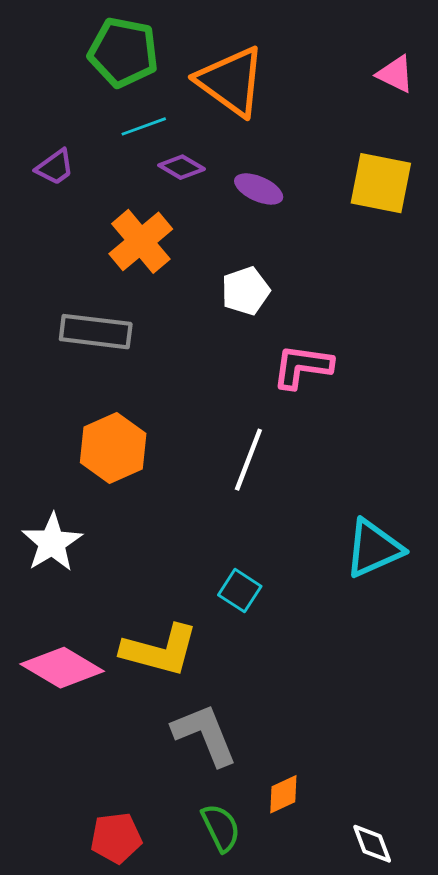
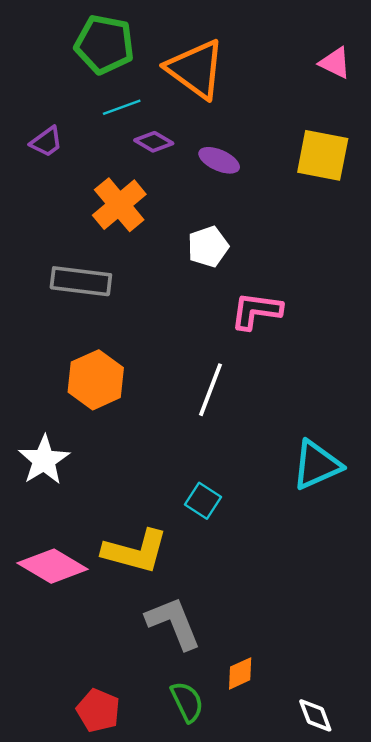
red pentagon: (116, 838) -> (98, 710), turned 30

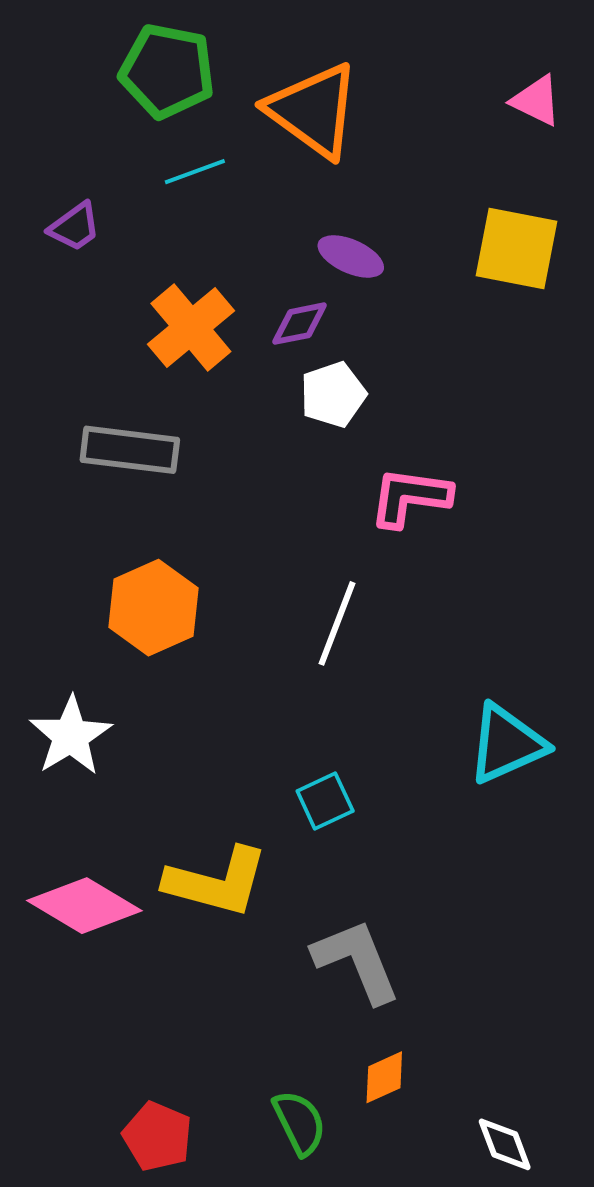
purple diamond: (154, 142) -> (299, 324), moved, turned -42
cyan square: (203, 501) -> (325, 801), turned 32
gray L-shape: (173, 623) -> (357, 961), moved

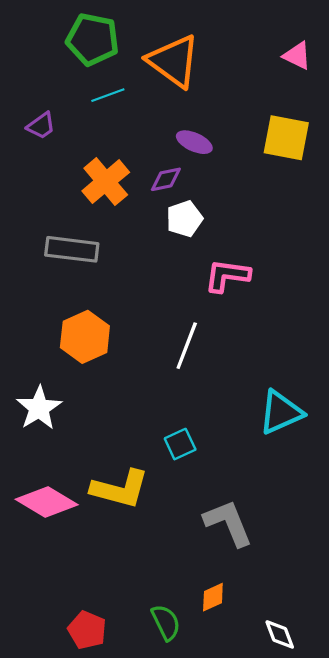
gray L-shape: (357, 961) -> (228, 523), moved

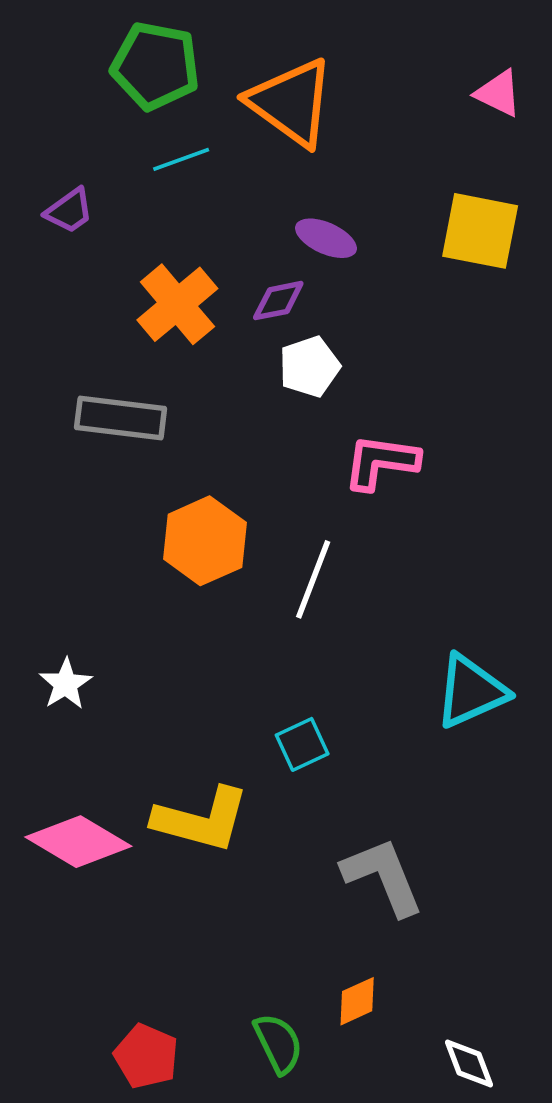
orange hexagon: (85, 337) -> (205, 541), moved
white star: (39, 408) -> (66, 684), size x0.7

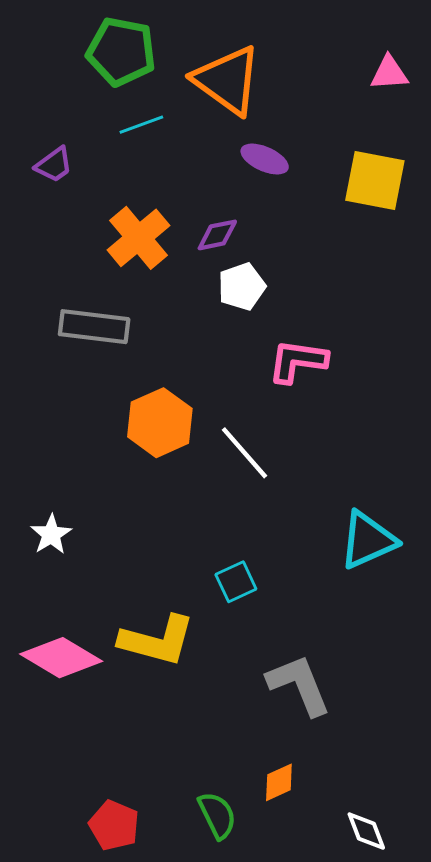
pink triangle: (498, 93) -> (389, 73), turned -30
purple ellipse: (326, 238) -> (265, 159), moved
white line: (313, 579) -> (245, 453), turned -62

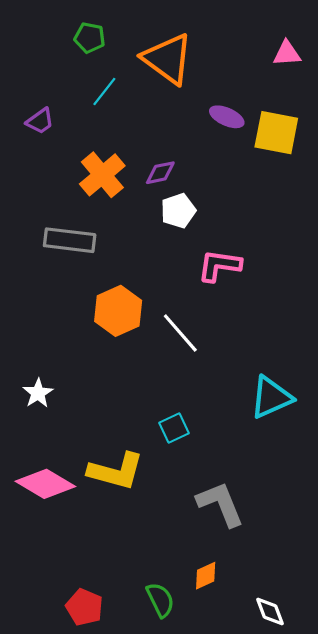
green pentagon: (121, 52) -> (90, 38), size x0.6
cyan line: (141, 125) -> (104, 91), turned -32
purple ellipse: (265, 159) -> (227, 117), moved

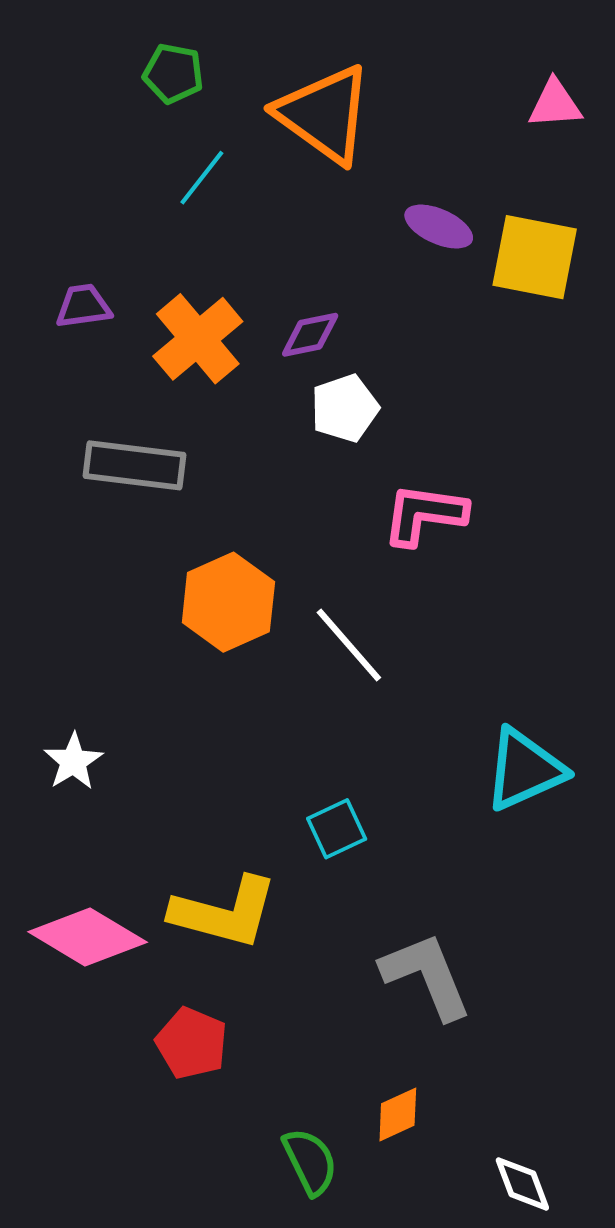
purple trapezoid: (40, 121) -> (83, 306), moved, turned -152
red pentagon: (84, 607) -> (192, 1043), moved

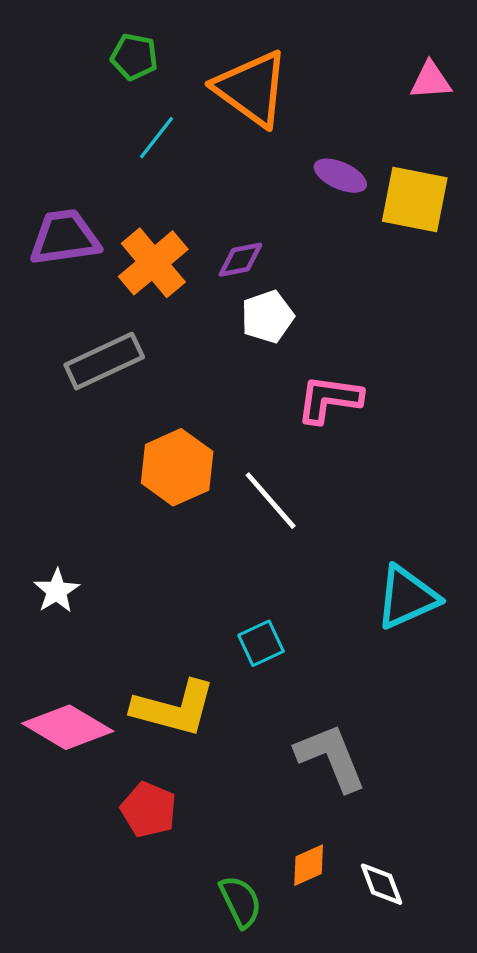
purple trapezoid: (83, 306) -> (65, 237), size x1.6
gray rectangle: (134, 465) -> (104, 361), turned -32
white diamond: (522, 1184) -> (382, 884), moved

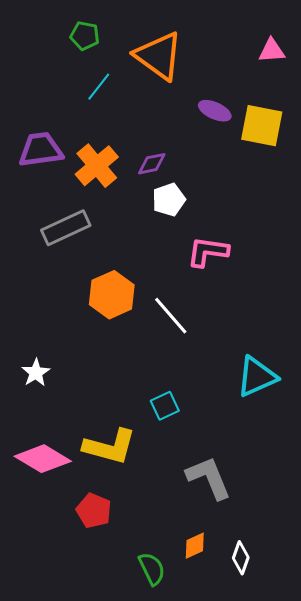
white diamond: (382, 884) -> (241, 558), turned 40

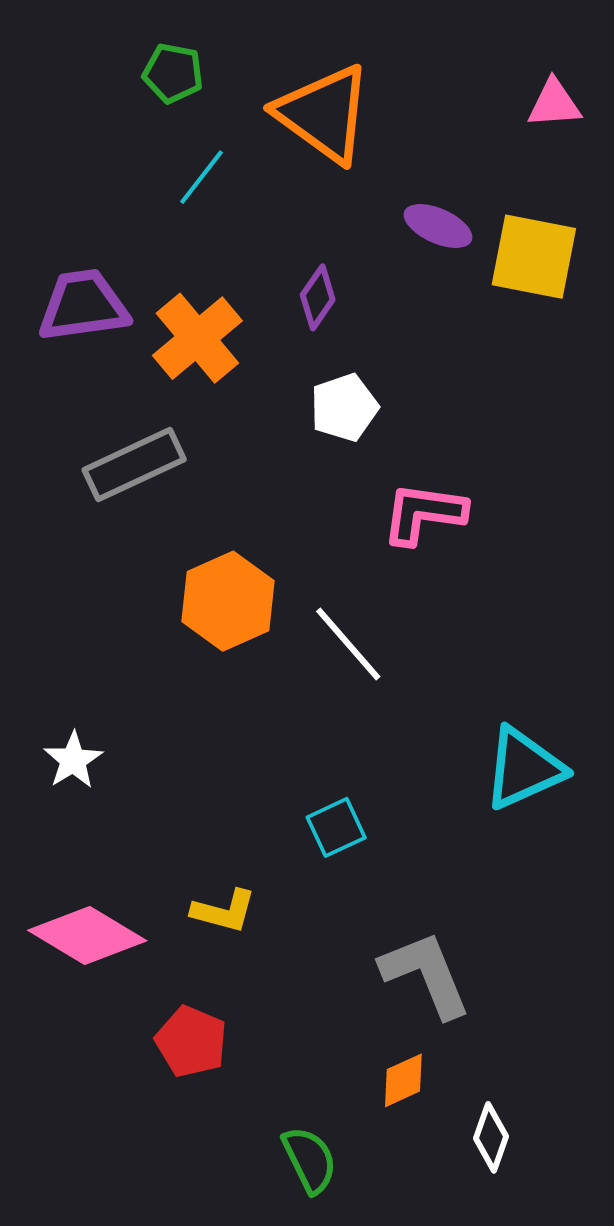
purple diamond: (152, 164) -> (318, 297), moved, turned -44
yellow L-shape: (110, 447) -> (224, 911), size x0.6
orange diamond: (195, 546) -> (403, 1080), moved

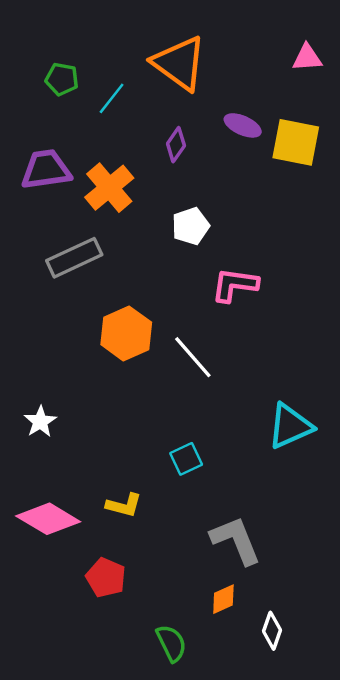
green pentagon: (173, 73) -> (62, 79), moved
purple diamond: (318, 297) -> (176, 145), moved

